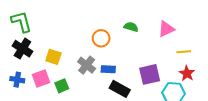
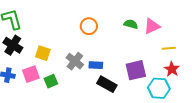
green semicircle: (131, 27) -> (131, 24), moved
orange circle: (101, 38) -> (89, 26), moved

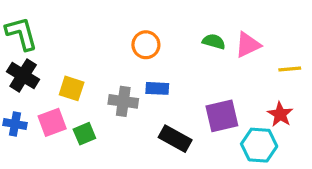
yellow line: (169, 48) -> (290, 69), moved
gray cross: (75, 61) -> (123, 101), turned -30
blue rectangle: (96, 65) -> (157, 88), moved

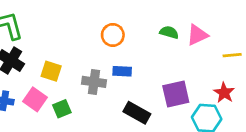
pink square: (52, 122) -> (35, 99), turned -35

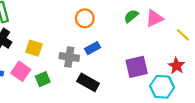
green semicircle: (169, 32) -> (131, 16), turned -56
yellow line: (232, 55) -> (183, 35), turned 48
blue rectangle: (122, 71) -> (92, 48), turned -32
black rectangle: (137, 113) -> (88, 82), moved

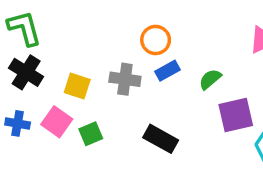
green semicircle: (131, 16) -> (210, 79), moved
blue rectangle: (92, 48) -> (168, 71), moved
gray cross: (69, 57) -> (125, 79), moved

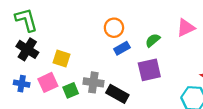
gray cross: (125, 79) -> (93, 82), moved
green semicircle: (210, 79) -> (153, 40), moved
purple square: (236, 115) -> (149, 70), moved
pink square: (57, 122) -> (48, 82), turned 30

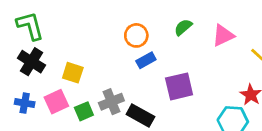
green semicircle: (153, 40) -> (183, 27), moved
gray cross: (93, 82) -> (111, 102), turned -30

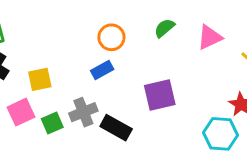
blue rectangle: (146, 60) -> (102, 70), moved
yellow square: (73, 73) -> (40, 79), turned -30

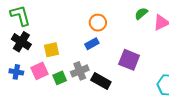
green semicircle: (164, 28) -> (141, 13), moved
purple square: (160, 95) -> (129, 60), turned 35

